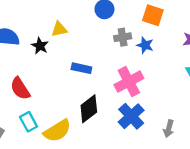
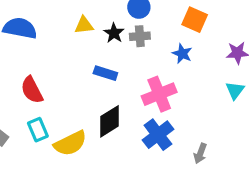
gray cross: (123, 37) -> (140, 36), moved
black star: (40, 46) -> (114, 33), moved

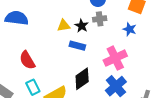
yellow triangle: (84, 25) -> (64, 26), moved
black star: (114, 33) -> (82, 26), moved

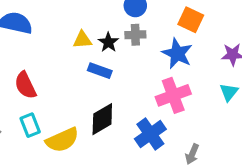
blue star: (130, 29) -> (177, 53), size x1.5
pink cross: (115, 58) -> (173, 95), moved

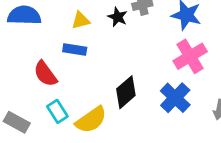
yellow triangle: (82, 40) -> (81, 20), moved
blue rectangle: (100, 71) -> (75, 50), moved

